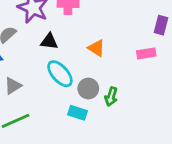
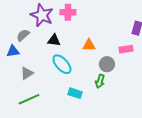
orange triangle: (96, 48) -> (89, 45), turned -32
gray circle: (88, 89) -> (107, 64), moved

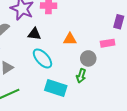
cyan rectangle: (75, 93) -> (56, 88), size x1.5

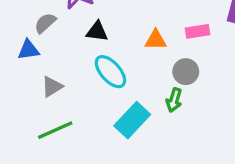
pink rectangle: (108, 43) -> (197, 31), moved
cyan rectangle: (56, 88) -> (132, 120), turned -65

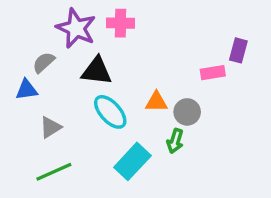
black triangle: (97, 31) -> (97, 71), size x1.4
pink rectangle: (197, 31) -> (213, 73), moved
orange triangle: (156, 40) -> (156, 102), moved

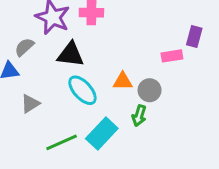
green line: (54, 172) -> (62, 142), moved

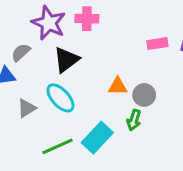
black triangle: (71, 54) -> (66, 60), turned -44
pink rectangle: (172, 56) -> (157, 44), moved
cyan ellipse: (82, 90) -> (60, 98), moved

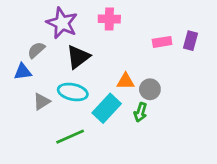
pink cross: (87, 19) -> (109, 19), moved
cyan ellipse: (60, 98) -> (73, 92), turned -36
cyan rectangle: (97, 138) -> (107, 108), moved

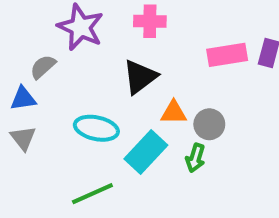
pink rectangle: (162, 42) -> (227, 55), size x1.4
black triangle: (78, 57) -> (140, 77), moved
gray triangle: (42, 101) -> (23, 138), moved, turned -36

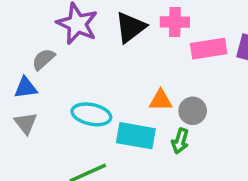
pink cross: (150, 21) -> (175, 22), moved
black triangle: (140, 77) -> (130, 27), moved
cyan rectangle: (146, 152) -> (136, 136), turned 57

